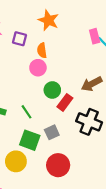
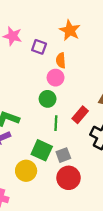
green circle: (52, 90) -> (48, 99), moved
green line: (26, 112) -> (56, 123), moved, turned 32
gray square: (52, 132) -> (63, 155), moved

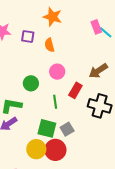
pink circle: (56, 78) -> (57, 72), moved
green circle: (48, 99) -> (31, 83), moved
red circle: (69, 178) -> (55, 150), moved

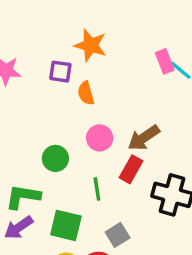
purple square: (28, 36) -> (60, 72), moved
brown arrow: (98, 71) -> (144, 138), moved
green square: (47, 128) -> (66, 225), moved

